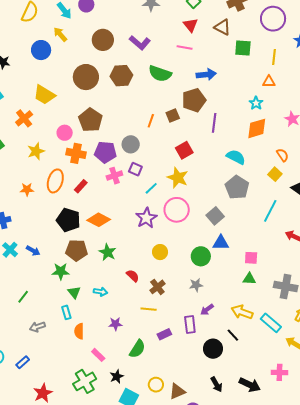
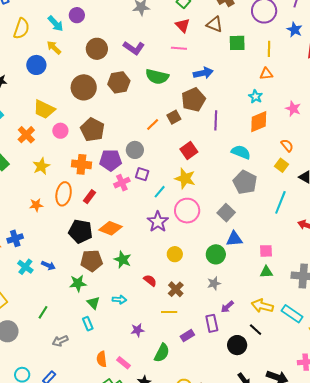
orange line: (151, 121) -> (153, 124), turned 32
pink circle: (65, 133) -> (60, 131), moved
orange semicircle: (79, 331) -> (102, 359), moved

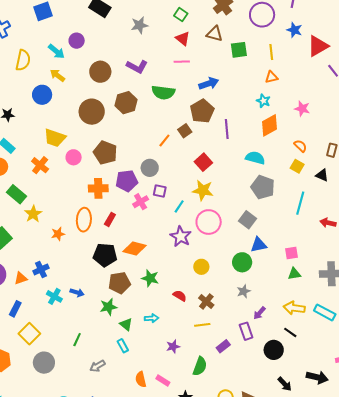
yellow star: (41, 166) -> (33, 214), moved

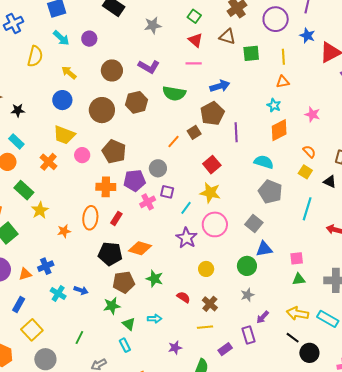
cyan arrow: (56, 51) -> (61, 38), moved
blue circle: (42, 95) -> (62, 100), moved
black circle: (274, 350) -> (309, 353), moved

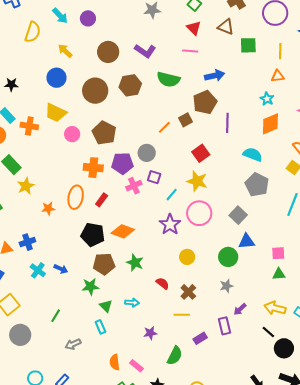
orange cross: (48, 162) -> (29, 126), moved, turned -36

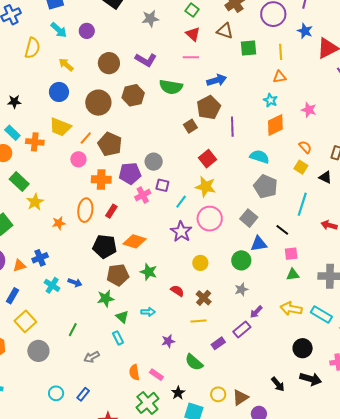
orange line: (164, 127) -> (86, 138), moved
pink circle: (72, 134) -> (78, 159), moved
purple rectangle: (224, 326) -> (242, 329), turned 66
black line: (268, 332) -> (282, 230), moved
green semicircle: (175, 356) -> (194, 362), turned 108

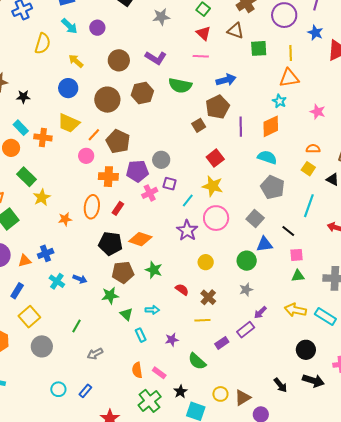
orange triangle: (280, 77) -> (289, 78), size x1.5
orange diamond: (275, 125) -> (271, 126), moved
orange semicircle: (305, 147) -> (313, 149), turned -48
cyan rectangle: (118, 338) -> (141, 335), moved

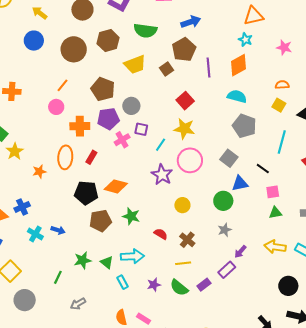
yellow trapezoid: (69, 123) -> (135, 64), moved, turned -40
brown pentagon: (118, 141) -> (103, 89), moved
green star: (110, 296) -> (83, 260), moved
cyan arrow: (152, 310) -> (132, 256), size x1.6
green semicircle: (197, 361) -> (179, 288), moved

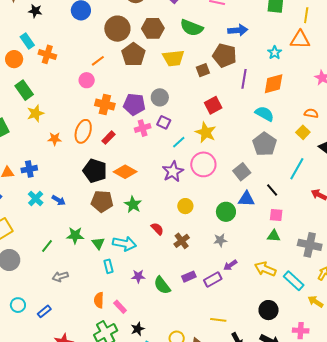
cyan star: (245, 40) -> (275, 53), moved
brown pentagon: (184, 49) -> (224, 55), turned 30
brown pentagon: (103, 89) -> (133, 55), moved
yellow line: (183, 263) -> (218, 320), moved
purple rectangle: (204, 285) -> (189, 277), moved

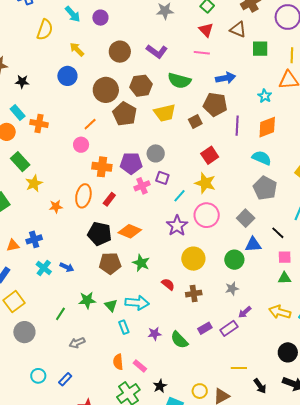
yellow circle: (185, 206) -> (193, 259), size x1.5
brown cross: (182, 241) -> (194, 294), turned 35

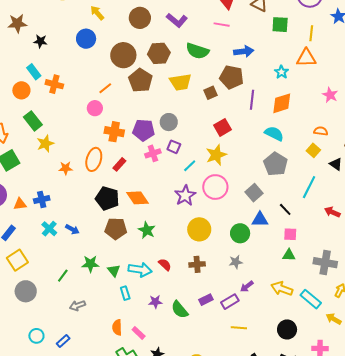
yellow star: (205, 183) -> (216, 155), turned 30
orange diamond: (130, 231) -> (138, 198), turned 30
red semicircle: (168, 284) -> (165, 265), moved
yellow line: (239, 368) -> (239, 328), moved

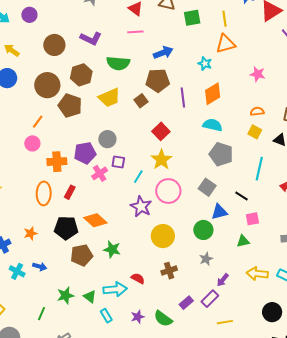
orange star: (66, 168) -> (30, 233), moved
green triangle: (289, 255) -> (243, 241), moved

